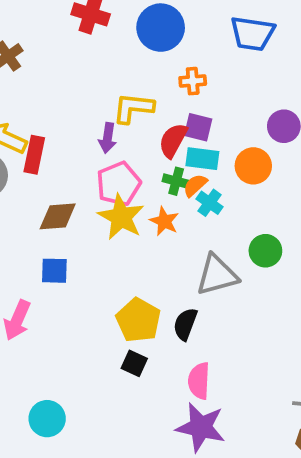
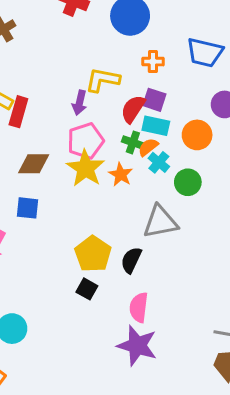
blue trapezoid: (252, 34) -> (205, 53), moved
green circle: (265, 251) -> (188, 182), moved

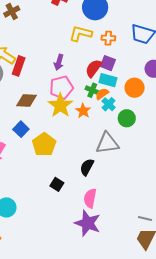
yellow L-shape: (102, 80) -> (81, 33), moved
blue square: (27, 208) -> (21, 129), turned 35
yellow pentagon: (93, 254) -> (44, 145), moved

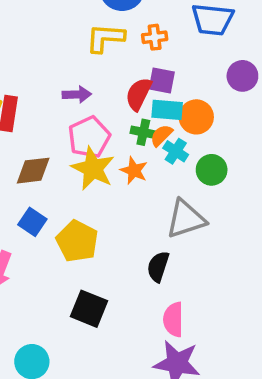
purple arrow: (59, 62) -> (77, 94), turned -98
orange circle: (135, 88) -> (196, 117), moved
black square: (57, 184) -> (89, 309), moved, size x1.5

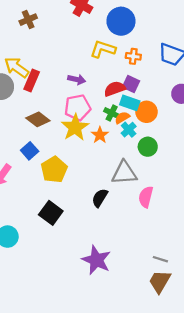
red semicircle: (139, 94) -> (115, 89), turned 30
brown diamond: (33, 171) -> (38, 119), turned 30
pink semicircle: (173, 319) -> (146, 197), moved

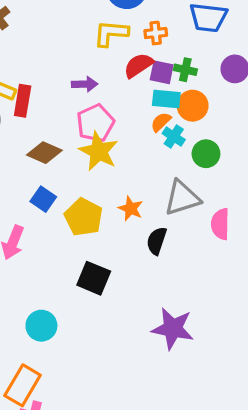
red semicircle: (115, 89) -> (139, 65), moved
green cross: (112, 113) -> (185, 70), moved
orange star: (100, 135) -> (131, 209), moved

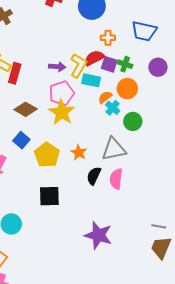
yellow L-shape: (111, 33) -> (78, 66), moved, turned 110
cyan rectangle: (166, 99) -> (91, 80), moved
pink semicircle: (220, 224) -> (116, 179), moved
black square: (94, 278) -> (49, 196), turned -30

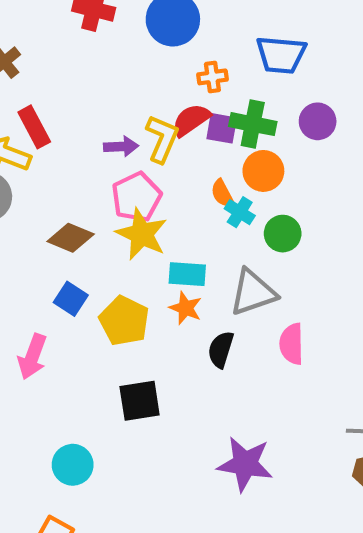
green cross: (125, 64) -> (253, 124), size x1.5
red rectangle: (15, 73) -> (34, 127), moved, turned -36
cyan rectangle: (91, 80) -> (187, 274), moved
orange semicircle: (105, 97) -> (222, 193), turned -72
pink semicircle: (116, 179) -> (292, 344), moved

